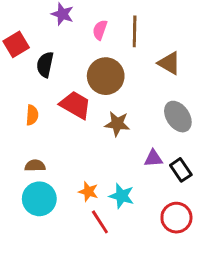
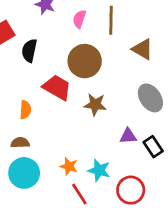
orange semicircle: (32, 115) -> (25, 110), moved
red circle: (176, 218) -> (131, 190), moved

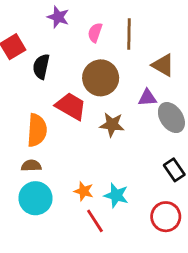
orange semicircle: (25, 110) -> (37, 130), size x1.6
purple triangle: (128, 136) -> (147, 98), moved
red circle: (131, 190) -> (166, 217), moved

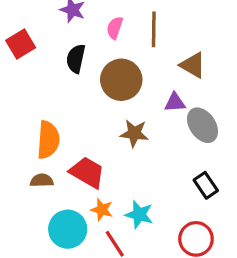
black semicircle: (41, 67) -> (76, 59), moved
red trapezoid: (71, 106) -> (87, 172), moved
cyan circle: (35, 198) -> (68, 229), moved

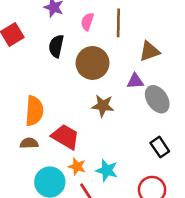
brown triangle: (193, 65) -> (149, 51), turned -50

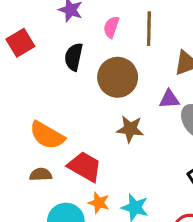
orange semicircle: (34, 111) -> (47, 135), turned 116

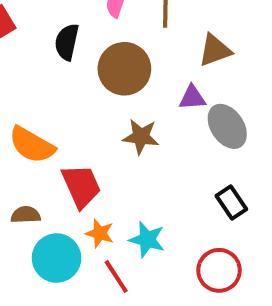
red trapezoid: (85, 167) -> (81, 186), turned 36
brown semicircle: (41, 174) -> (26, 215), moved

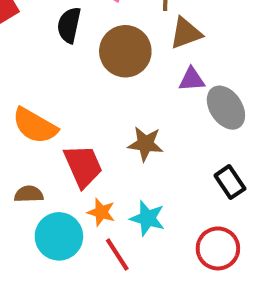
brown triangle: (215, 50) -> (186, 33), moved
brown star: (141, 137) -> (145, 144), moved

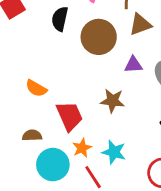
purple triangle: (192, 79) -> (133, 65), moved
orange semicircle: (35, 126) -> (36, 88), size x0.7
orange star: (101, 212) -> (82, 148), turned 30

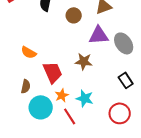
brown circle: (99, 37) -> (74, 15), size x0.6
purple triangle: (133, 65) -> (99, 35), size x1.5
brown semicircle: (32, 135) -> (26, 86), turned 104

